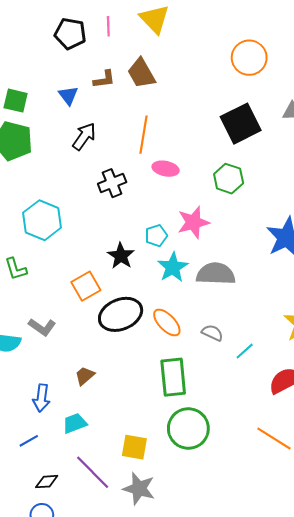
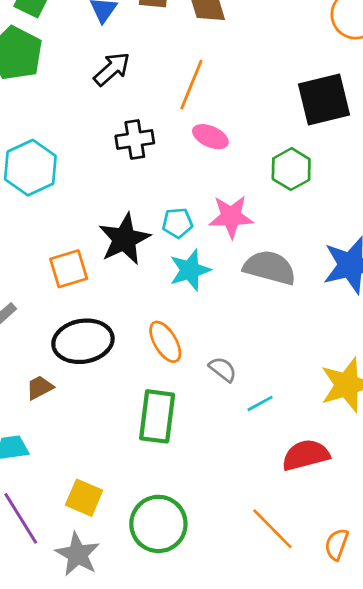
black star: (121, 256) -> (124, 239), size x1.4
gray semicircle: (216, 274) -> (270, 268), moved
black ellipse: (121, 314) -> (83, 341), moved
green circle: (188, 428) -> (158, 524), moved

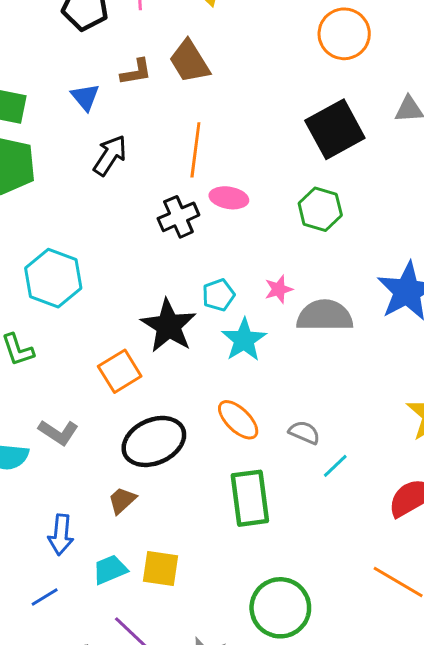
black cross: (135, 139) -> (178, 217), moved
pink star: (231, 217) -> (279, 289), moved, size x0.6
cyan line: (260, 403) -> (335, 466), moved
yellow square: (84, 498) -> (160, 568), moved

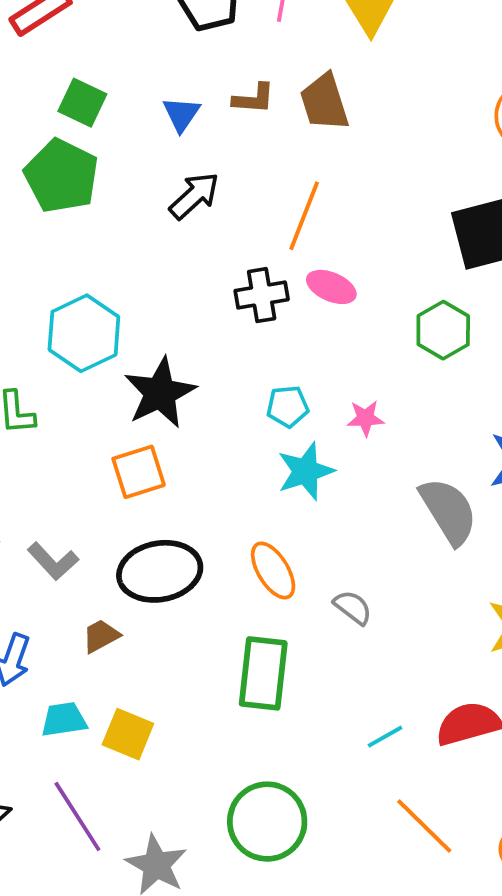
gray semicircle: (325, 316) -> (449, 511), moved, turned 44
black star: (169, 326) -> (160, 393), moved
gray L-shape: (58, 432) -> (53, 561), moved
cyan line: (335, 466) -> (385, 737), moved

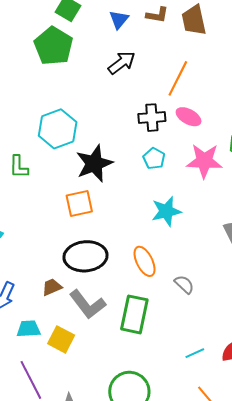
cyan pentagon: (288, 406) -> (154, 158), moved, turned 30
pink star: (365, 418) -> (204, 161), moved, size x1.8
gray L-shape: (53, 561) -> (87, 304), moved, size x1.4

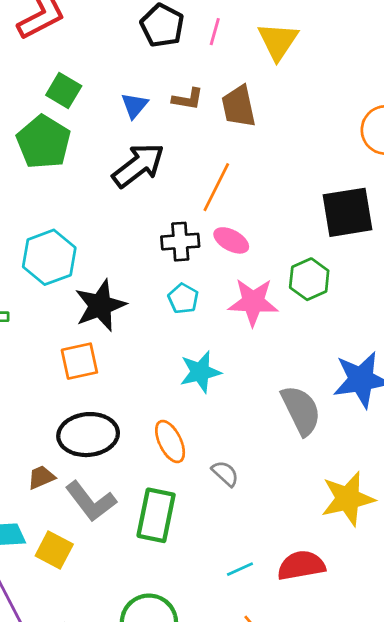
black arrow: (122, 63) -> (138, 165), size x1.4

